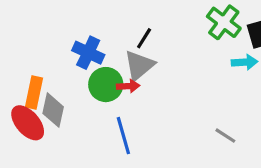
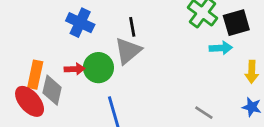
black line: (144, 38) -> (132, 27), turned -42
blue cross: (88, 53) -> (80, 23), moved
red arrow: (128, 86) -> (75, 69), moved

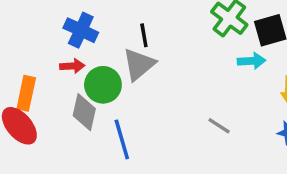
red arrow: (75, 69) -> (72, 66), moved
gray diamond: (52, 90) -> (84, 112), moved
gray line: (204, 113) -> (219, 126), moved

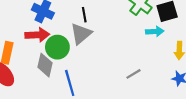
red arrow: (72, 66) -> (37, 35), size x1.5
gray line: (219, 126) -> (133, 74), turned -64

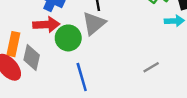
gray diamond: (45, 65) -> (32, 57), moved

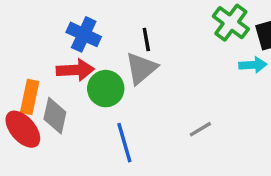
gray line: (151, 67) -> (200, 129), moved

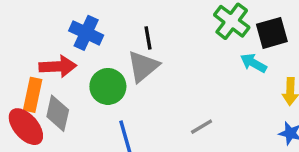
cyan arrow: (253, 65) -> (253, 63), turned -148
red arrow: (75, 70) -> (58, 66), moved

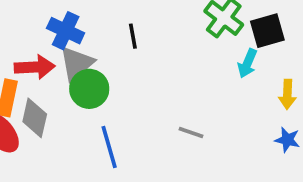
cyan arrow: (253, 63) -> (247, 63), turned -96
gray triangle: (143, 66) -> (77, 63), moved
gray line: (202, 127) -> (191, 132), turned 50

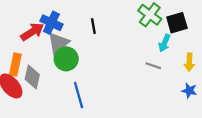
red arrow: (35, 67) -> (32, 32), moved, turned -30
gray line: (191, 132) -> (153, 66), moved

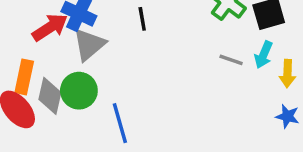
cyan arrow: (164, 43) -> (264, 55), moved
green circle: (66, 59) -> (79, 91), moved
gray line: (153, 66) -> (231, 60), moved

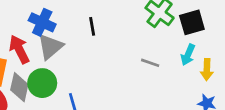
red arrow: (50, 27) -> (19, 49), moved, turned -84
gray line: (231, 60) -> (150, 63), moved

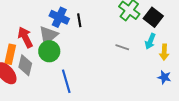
blue cross: (42, 22) -> (59, 17), moved
black square: (192, 22) -> (153, 17), turned -36
green circle: (42, 83) -> (49, 51), moved

